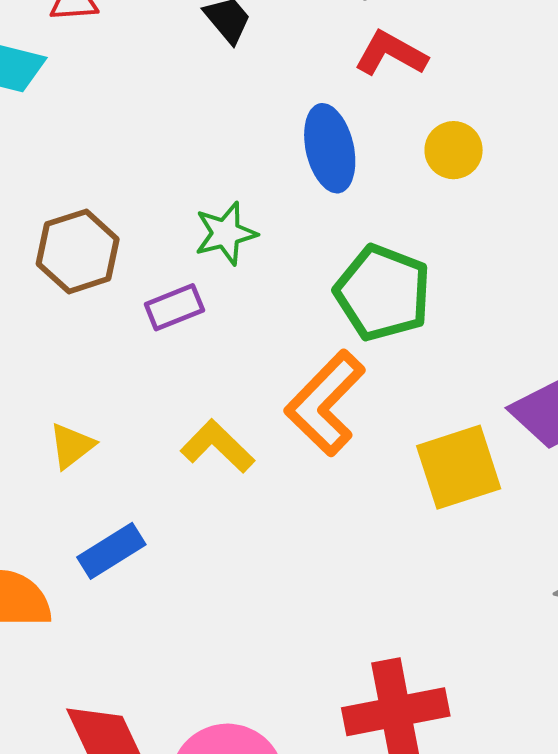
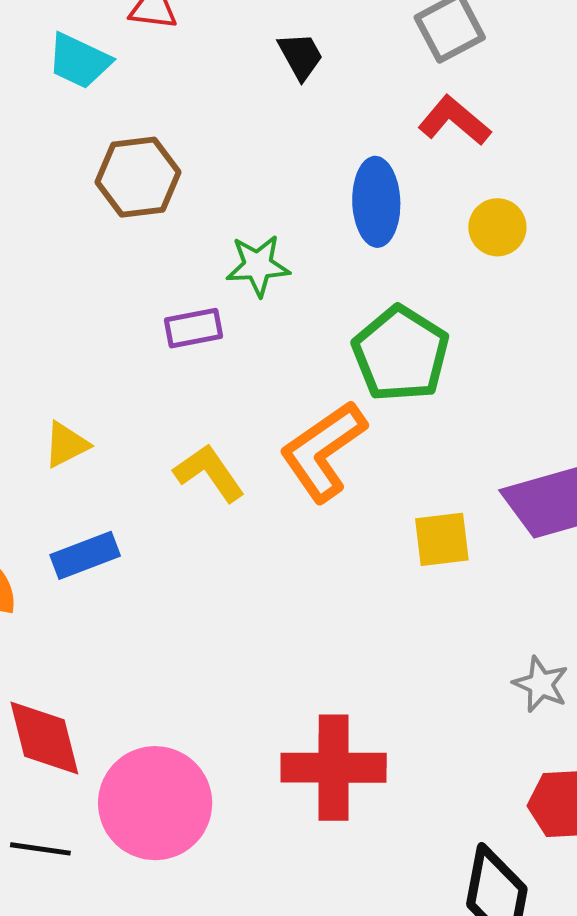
brown hexagon: (78, 251) -> (138, 177), moved
yellow square: (459, 467) -> (442, 539), size x0.7

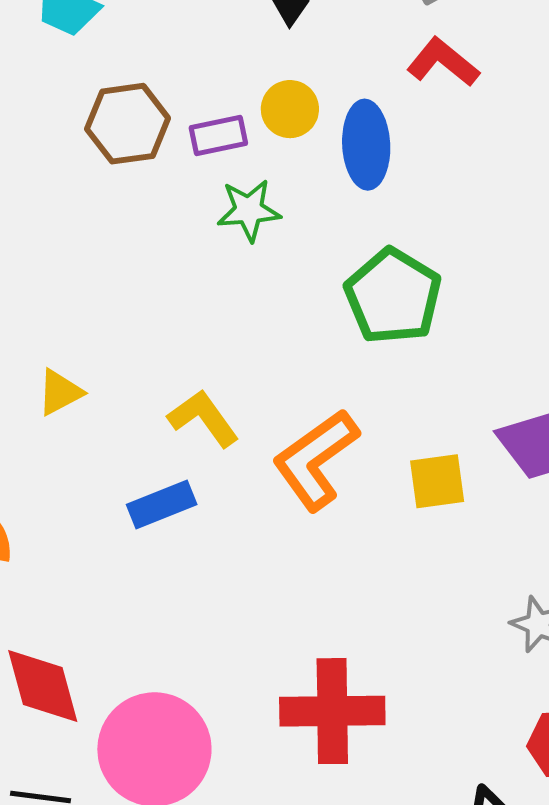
yellow circle: (497, 227) -> (290, 109), moved
purple rectangle: (194, 328) -> (218, 136), moved
orange L-shape: (323, 451) -> (316, 460), moved
blue rectangle: (85, 555) -> (162, 504), moved

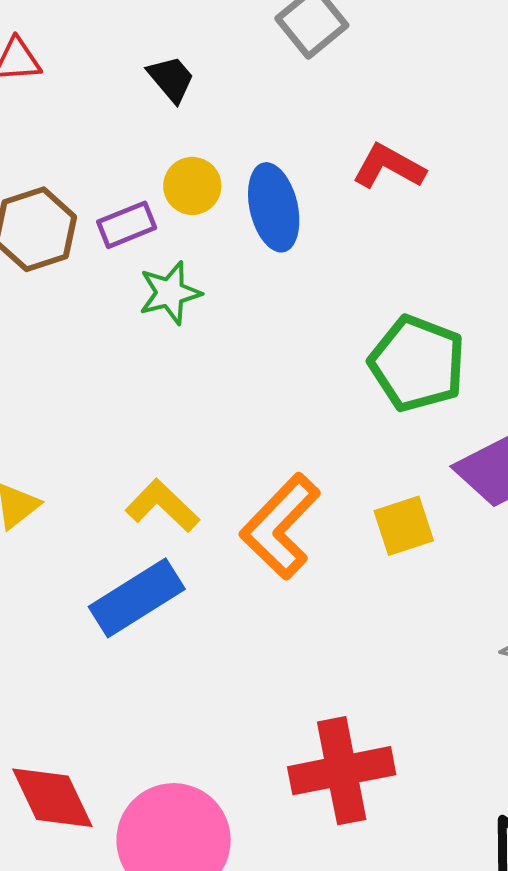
red L-shape: (443, 62) -> (389, 167), moved
green pentagon: (393, 296) -> (417, 364), moved
blue rectangle: (162, 504) -> (137, 598), size x1.4

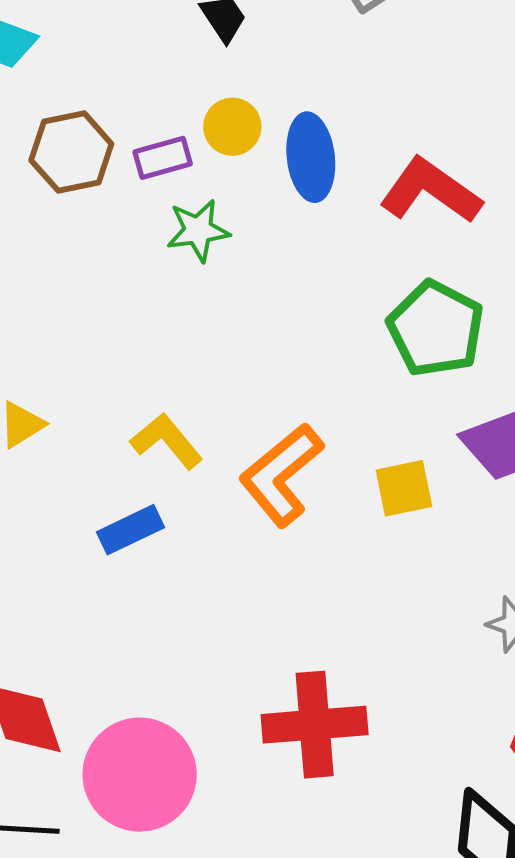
red L-shape: (389, 167) -> (430, 191), moved, size x1.4
blue rectangle: (137, 598) -> (131, 530), size x0.7

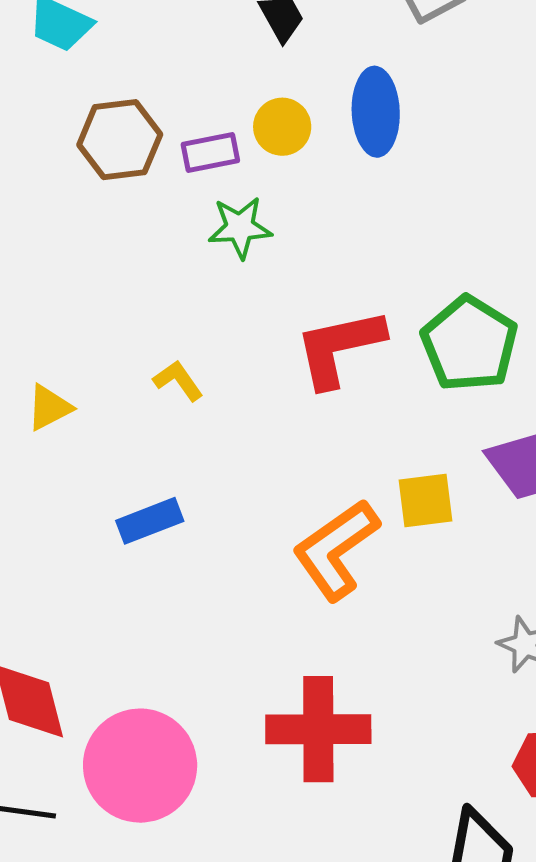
blue ellipse: (311, 157) -> (376, 112), moved
red L-shape: (430, 191) -> (339, 348), moved, turned -52
yellow L-shape: (167, 441) -> (178, 381), moved, size x0.7
orange L-shape: (281, 475) -> (336, 550), moved

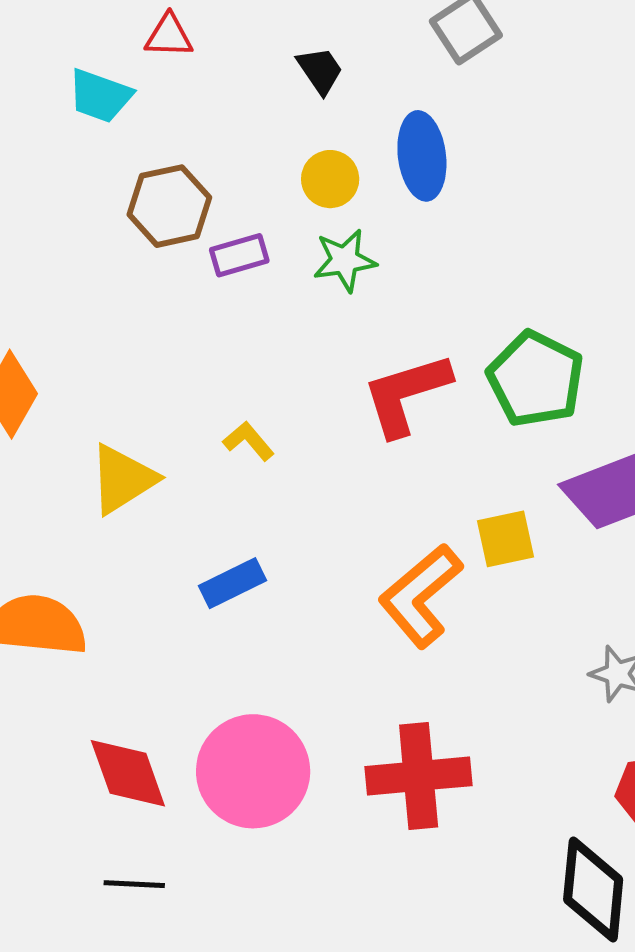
purple rectangle: (210, 152) -> (239, 255), moved
green star: (240, 227) -> (345, 260), moved
yellow triangle: (49, 408) -> (123, 479), size x1.5
pink circle: (140, 766) -> (253, 771), moved

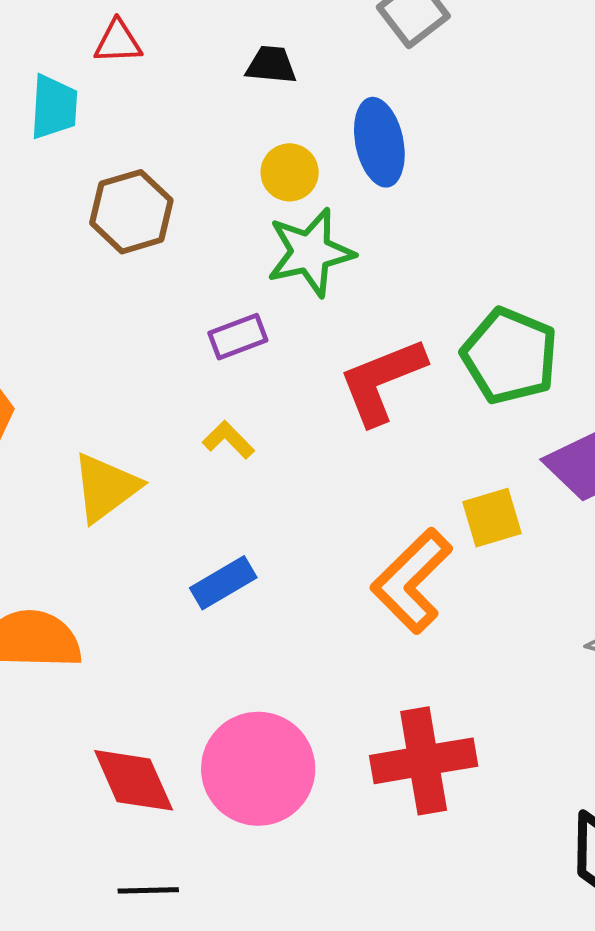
black trapezoid: (320, 70) -> (271, 65), turned -46
cyan trapezoid: (100, 96) -> (54, 107), turned -102
purple rectangle: (239, 255) -> (238, 337), moved
green star: (345, 260) -> (310, 252), size x1.4

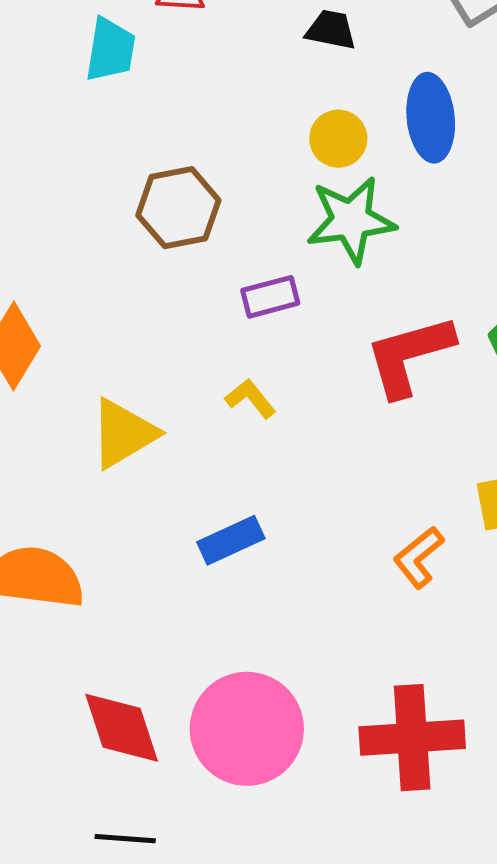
brown hexagon: (131, 212) -> (178, 208), moved
orange L-shape: (412, 581) -> (418, 557), size x0.6

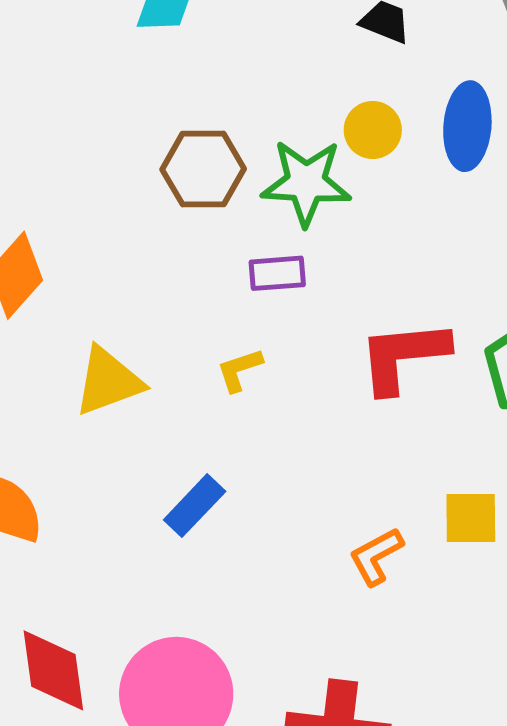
green star: (351, 220) -> (306, 183), moved
yellow L-shape: (250, 399) -> (239, 370), turned -80
blue rectangle: (231, 540) -> (195, 506), turned -32

